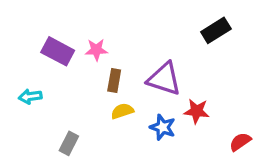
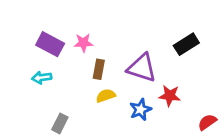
black rectangle: (216, 30) -> (186, 44), moved
cyan arrow: (30, 97) -> (42, 78), moved
blue star: (163, 127) -> (140, 110), turned 30

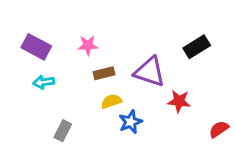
purple rectangle: (50, 44) -> (36, 47), moved
brown rectangle: (99, 69) -> (104, 73), turned 66
blue star: (140, 110) -> (130, 122), moved

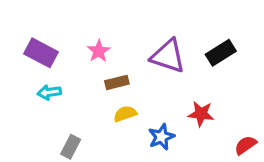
pink star: (88, 45) -> (99, 51), turned -30
purple triangle: (150, 72) -> (168, 56), moved
blue star: (130, 122) -> (161, 137), moved

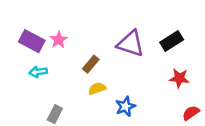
pink star: (99, 51) -> (59, 40), moved
brown rectangle: (117, 82) -> (91, 64), turned -36
red star: (201, 114) -> (179, 78), moved

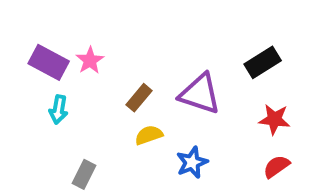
purple triangle: (130, 44) -> (200, 94), moved
cyan arrow: (38, 72) -> (58, 110), turned -72
red semicircle: (191, 113) -> (276, 166), moved

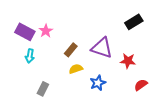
black rectangle: (263, 62) -> (134, 22), moved
red star: (274, 119) -> (128, 61), moved

